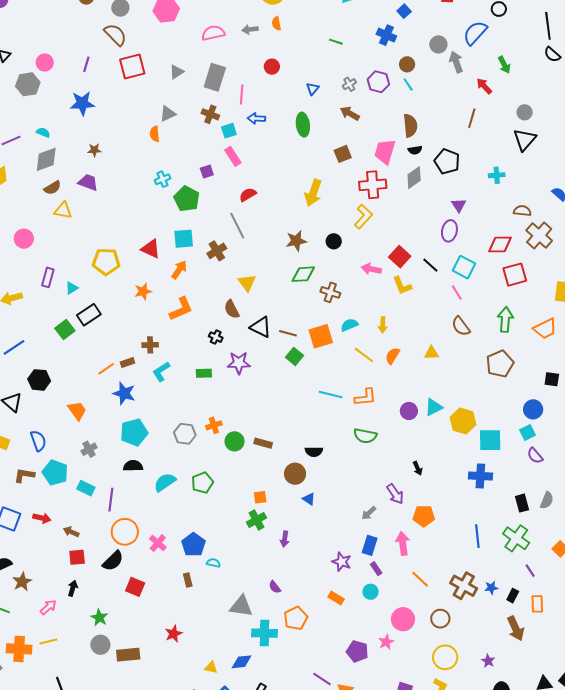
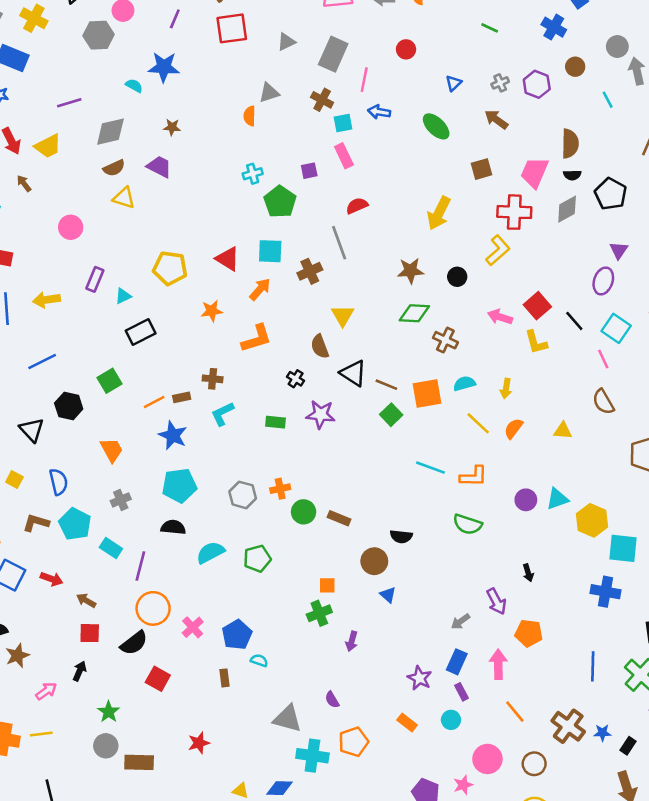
cyan line: (408, 84) -> (608, 100), moved
green ellipse: (303, 125) -> (436, 126), turned -45
cyan semicircle: (43, 133) -> (134, 86), moved
green square: (65, 329) -> (109, 381), moved

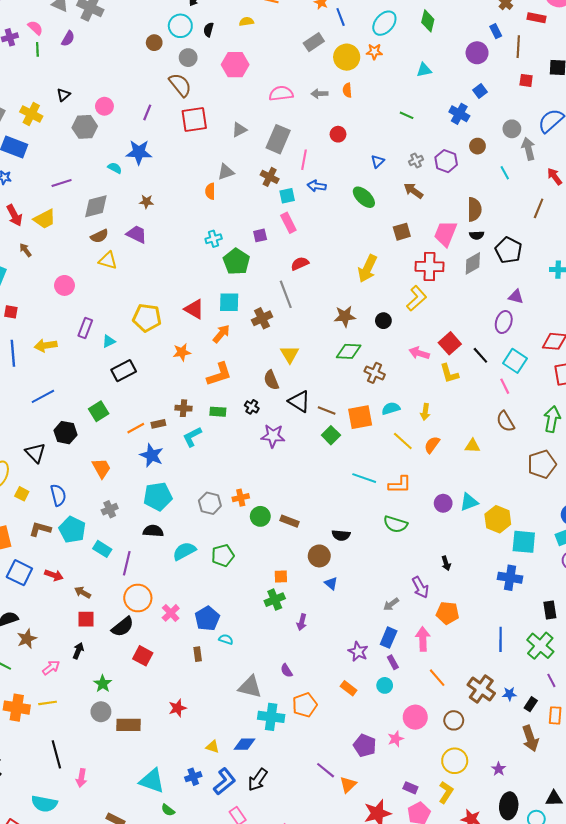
purple triangle: (619, 250) -> (516, 297), turned -49
green rectangle: (276, 422) -> (218, 412), moved

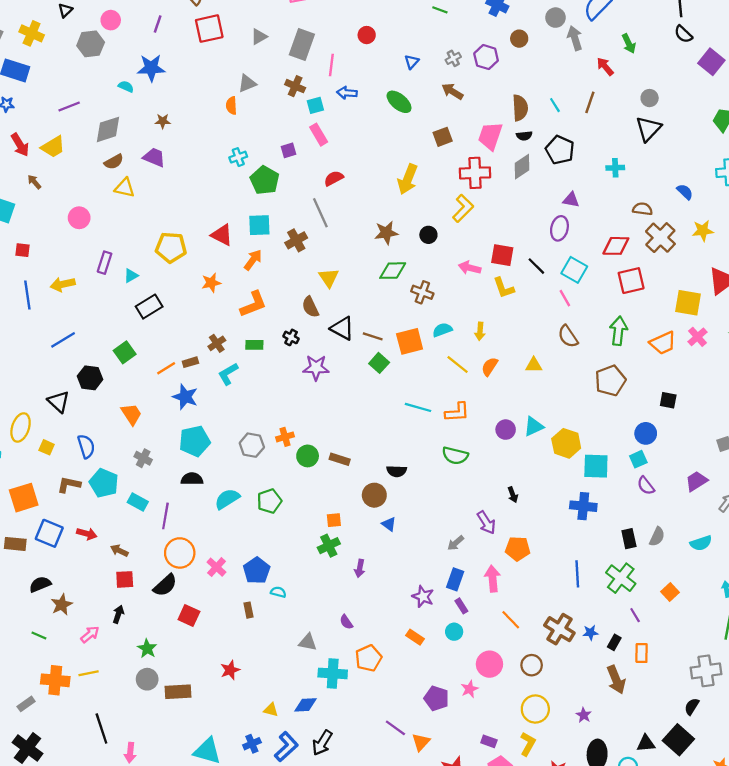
cyan line: (505, 173) -> (555, 105), moved
red square: (450, 343) -> (502, 255), turned -35
brown cross: (183, 408) -> (217, 343), turned -35
gray cross: (110, 509) -> (143, 458), turned -35
gray triangle: (250, 687) -> (308, 642), size x0.7

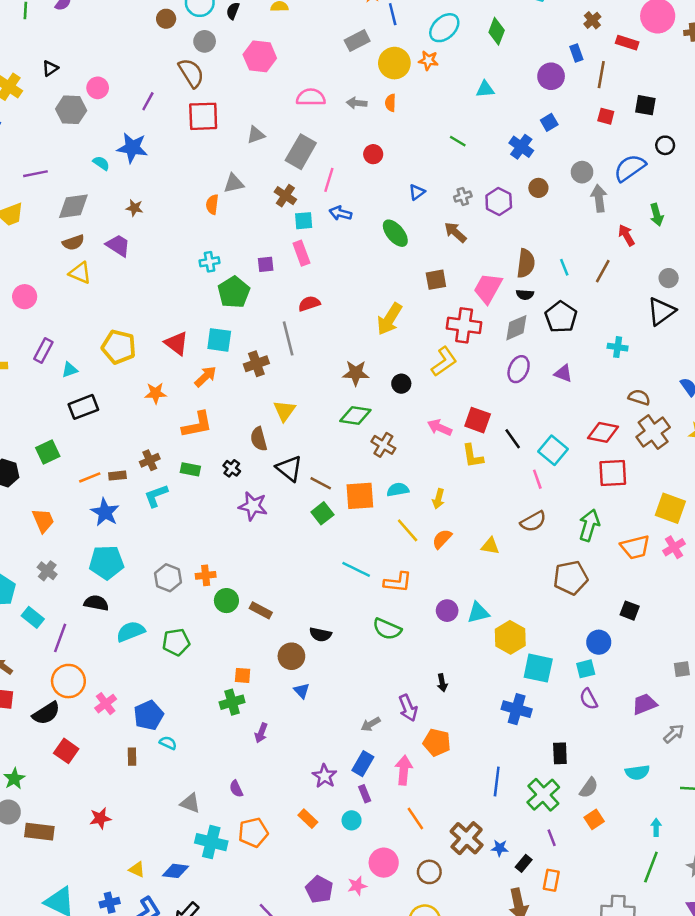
purple ellipse: (559, 228) -> (519, 369), moved
brown semicircle: (568, 336) -> (533, 521), turned -95
gray semicircle: (657, 537) -> (589, 788), moved

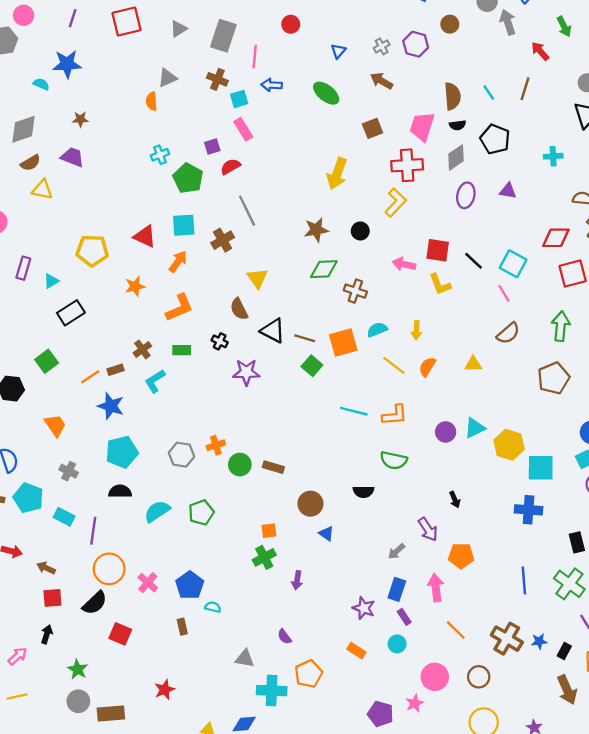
red semicircle: (309, 304) -> (230, 167), moved
black semicircle: (320, 634) -> (363, 492), moved

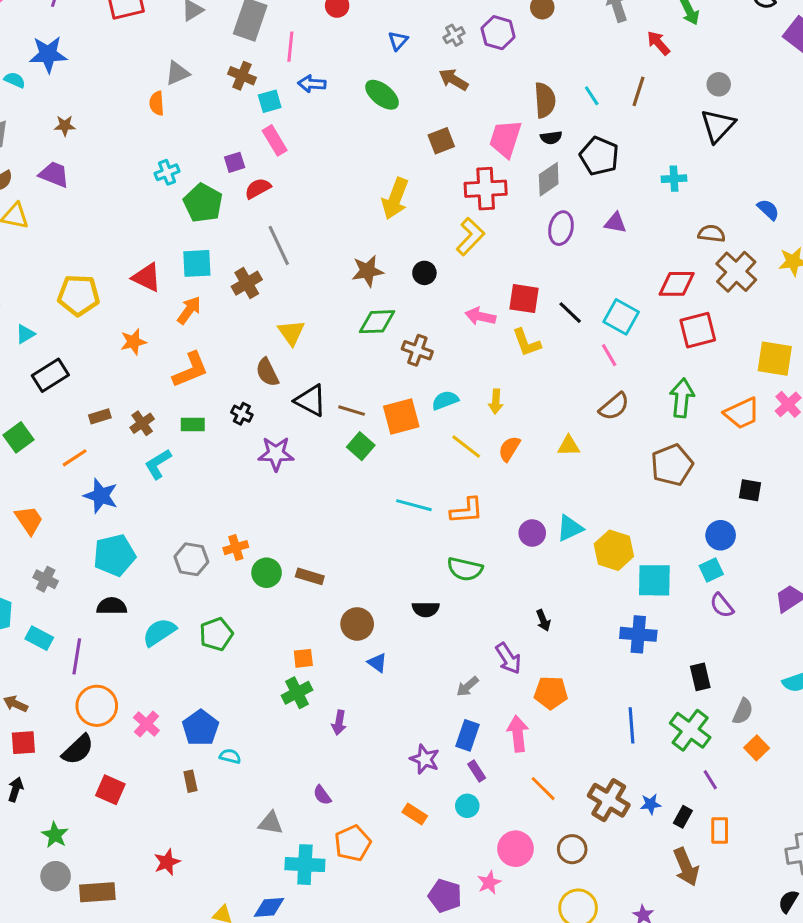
brown rectangle: (115, 370) -> (100, 416), moved

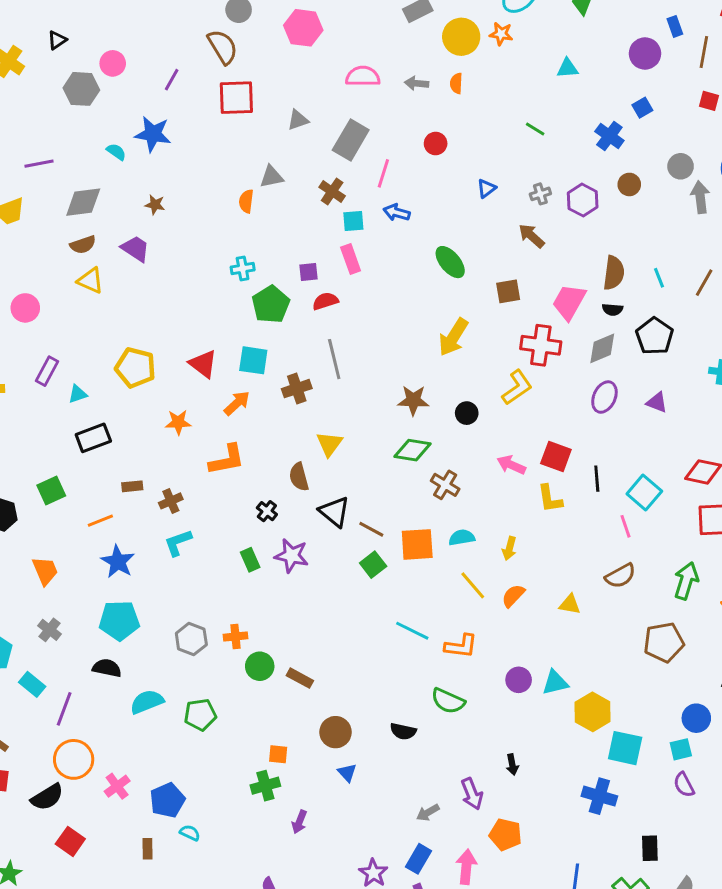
green ellipse: (382, 95) -> (450, 262), moved
black line: (570, 313) -> (597, 479), turned 30
green rectangle: (193, 425) -> (250, 560), moved, turned 55

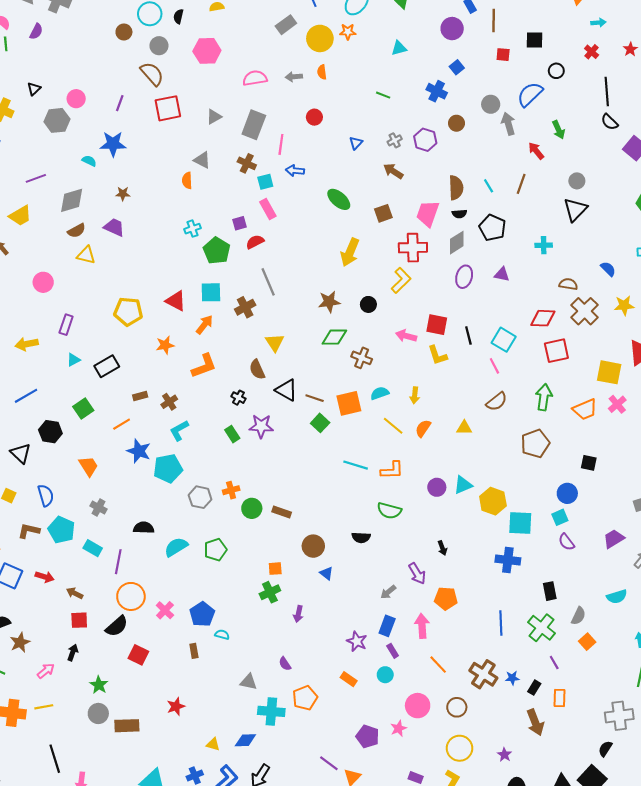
gray triangle: (272, 177) -> (202, 160), turned 48
cyan triangle: (78, 394) -> (73, 360), moved
cyan pentagon: (119, 620) -> (168, 468), moved

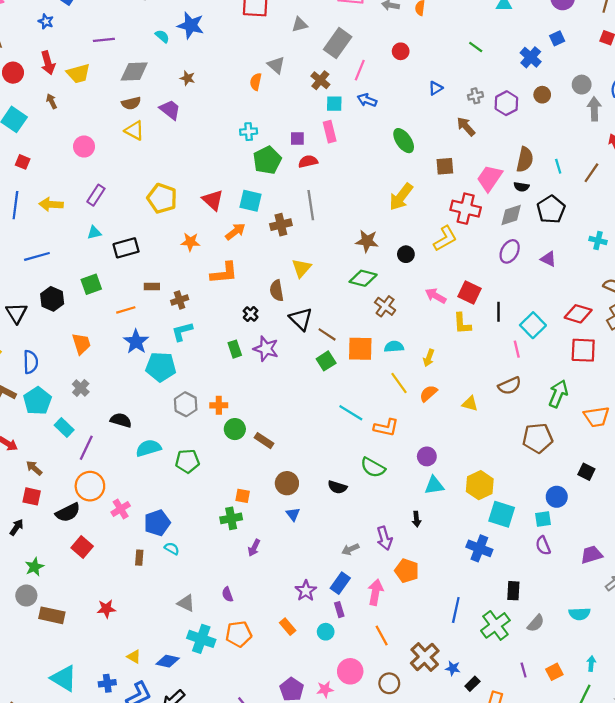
cyan triangle: (463, 485) -> (434, 485), moved
orange square: (587, 642) -> (554, 672), moved
purple line: (554, 662) -> (524, 670), moved

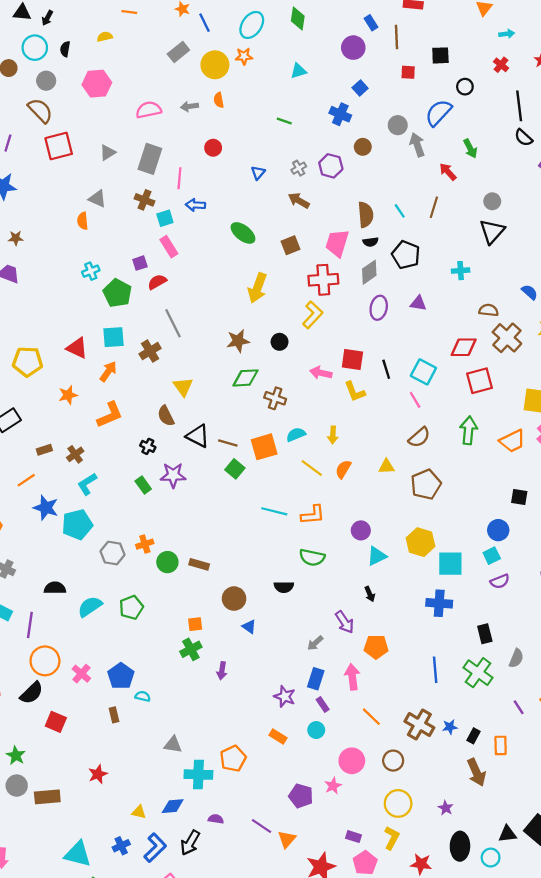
brown pentagon: (538, 438) -> (426, 484), moved
purple semicircle: (543, 546) -> (500, 581), turned -72
purple semicircle: (227, 594) -> (216, 819), moved, turned 136

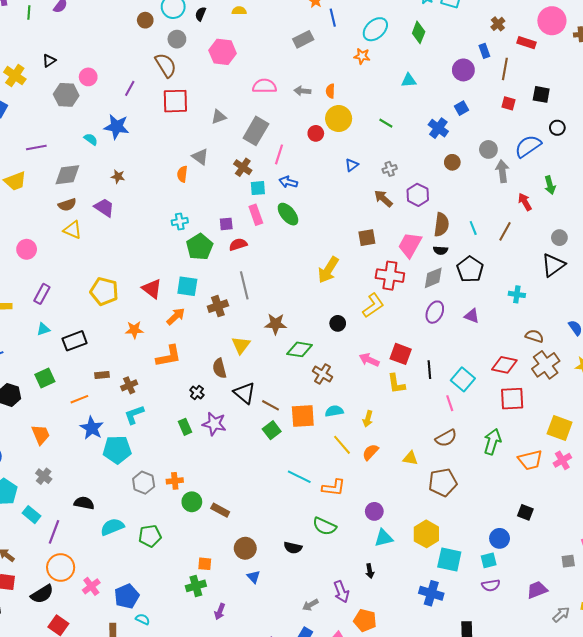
yellow circle: (215, 65) -> (339, 119), moved
purple hexagon: (331, 166) -> (418, 195), moved
green ellipse: (243, 233) -> (288, 214), moved
brown star: (238, 341) -> (276, 324), moved

